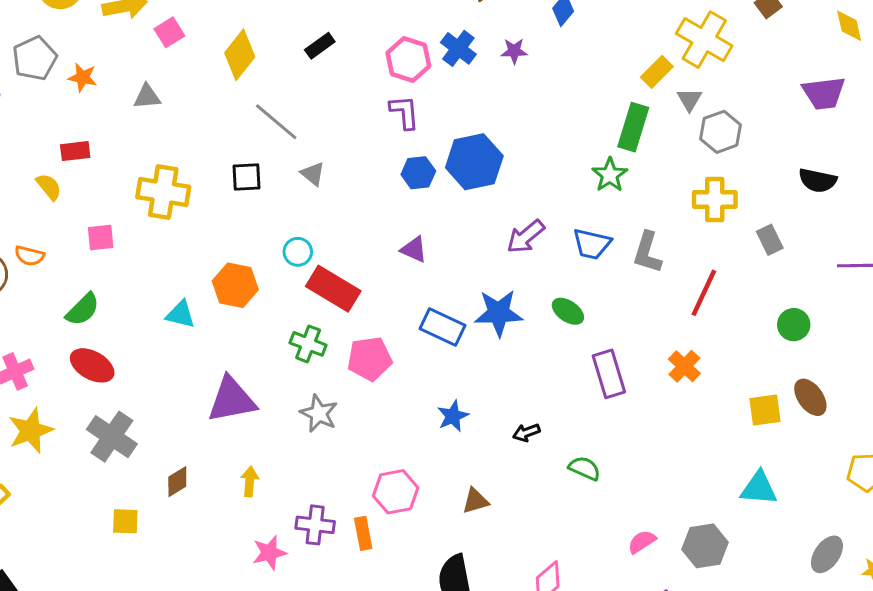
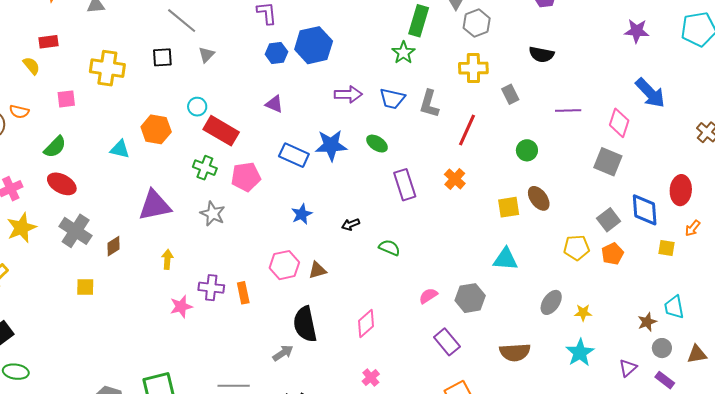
gray triangle: (313, 174) -> (206, 55), turned 36
purple arrow: (526, 237) -> (348, 94), turned -140
brown diamond: (177, 482) -> (113, 246), moved
pink hexagon: (396, 492) -> (284, 265), moved

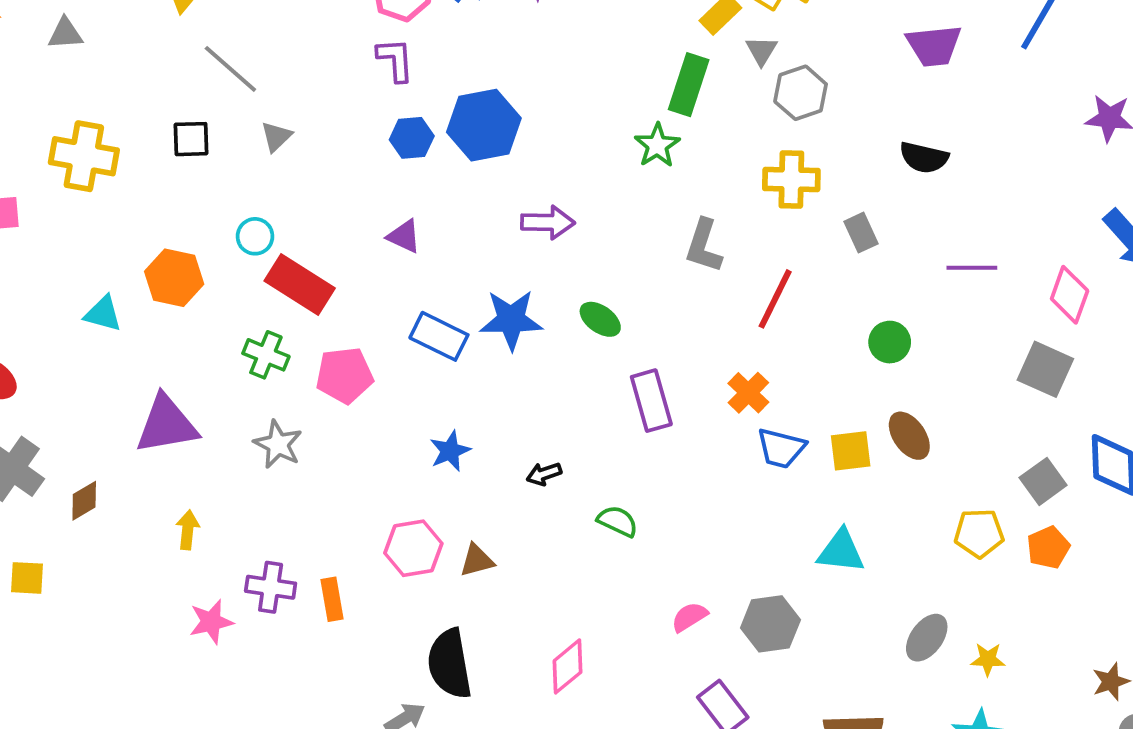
blue trapezoid: (392, 99) -> (781, 448), moved

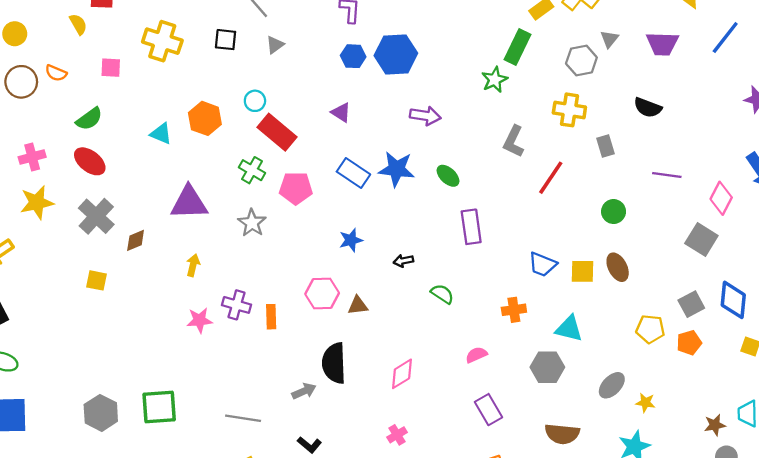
gray triangle: (762, 51) -> (609, 39), moved
orange cross: (748, 393) -> (514, 310), moved, turned 30
gray hexagon: (770, 624) -> (547, 367), moved

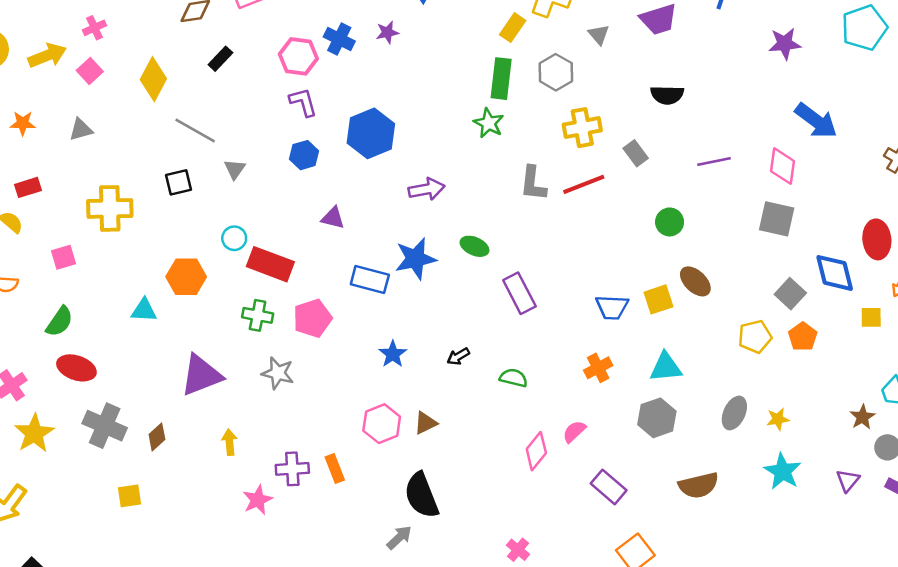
blue hexagon: (353, 56) -> (304, 155), moved
gray hexagon: (581, 60) -> (556, 72), moved
red line: (551, 178) -> (584, 184), moved, turned 54
pink diamond: (402, 374) -> (536, 451), moved

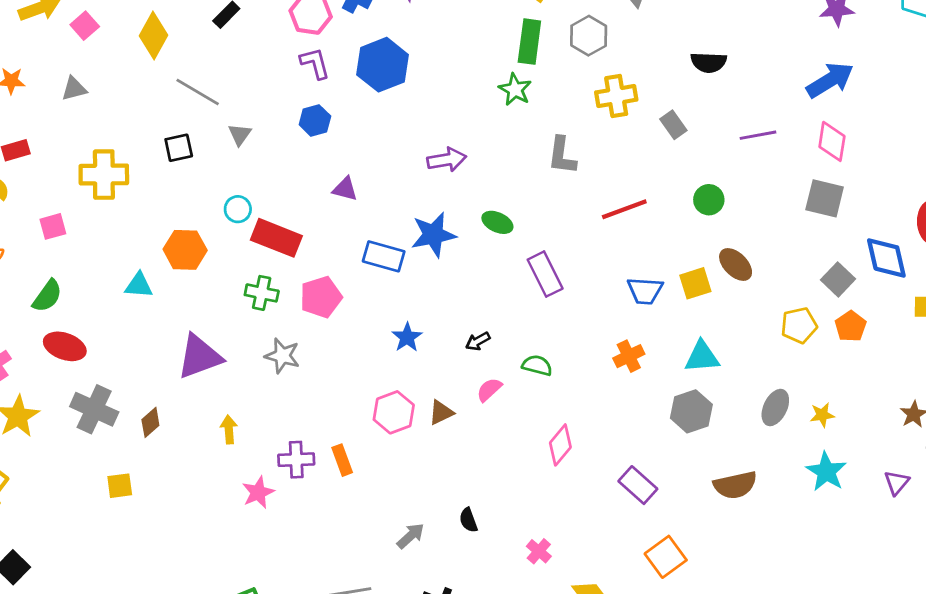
blue arrow: (816, 121) -> (830, 80), moved, turned -69
blue hexagon: (371, 133) -> (383, 65), moved
red line: (584, 184) -> (624, 209), moved
pink semicircle: (574, 432) -> (489, 390), moved
black semicircle: (421, 495) -> (468, 520), moved, size x0.5

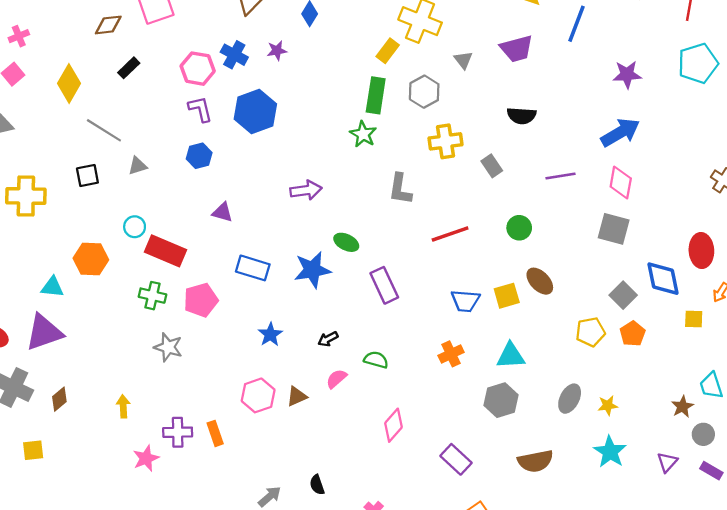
gray triangle: (240, 134) -> (137, 166), turned 36
blue star: (433, 235) -> (312, 270), moved
purple triangle: (199, 357) -> (44, 332), moved

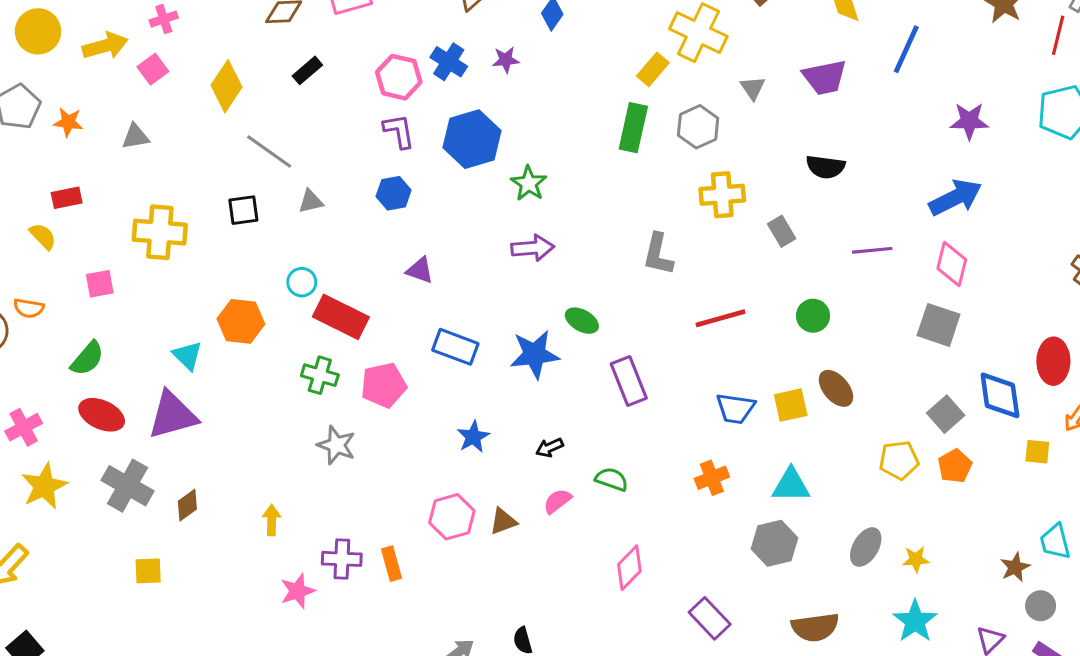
green star: (363, 134) -> (529, 183), moved
cyan triangle: (52, 287) -> (187, 356), turned 35

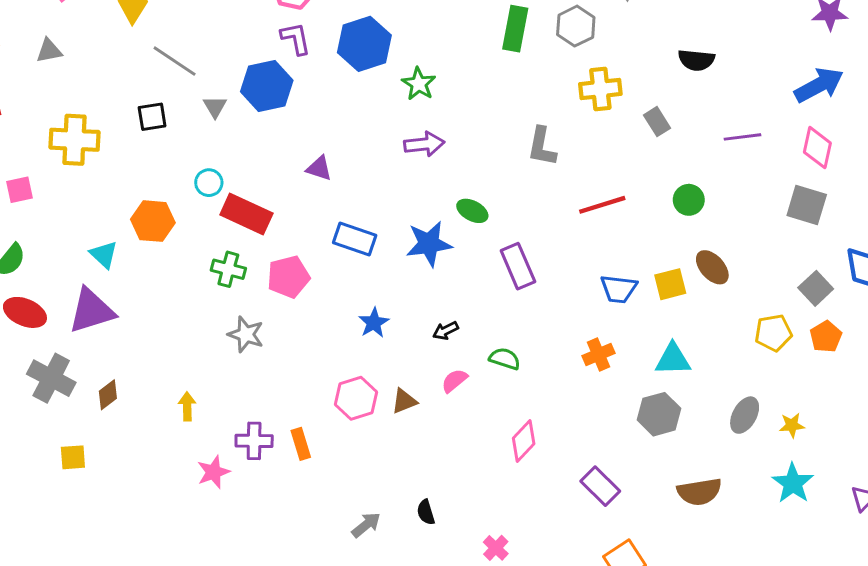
blue hexagon: (394, 193) -> (267, 86), moved, size x1.6
gray triangle: (311, 201) -> (215, 107), turned -45

